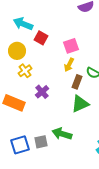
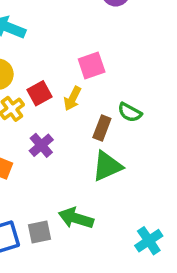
red square: (41, 38) -> (40, 93), moved, turned 32
yellow arrow: (69, 65) -> (72, 98), moved

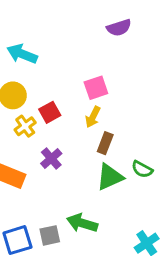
yellow arrow: (72, 98) -> (93, 117), moved
green semicircle: (130, 112) -> (142, 169), moved

